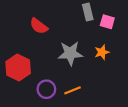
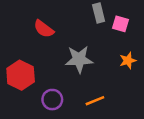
orange star: (102, 52) -> (128, 61), moved
orange line: (72, 90) -> (95, 101), moved

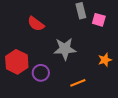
orange star: (128, 61) -> (105, 60), moved
purple circle: (52, 100) -> (41, 73), moved

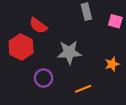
pink square: (99, 20) -> (115, 21), moved
red hexagon: (17, 62) -> (21, 47), moved

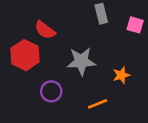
orange star: (112, 64) -> (121, 75), moved

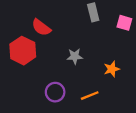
gray star: (81, 61) -> (75, 56), size x0.6
purple circle: (51, 91) -> (55, 92), moved

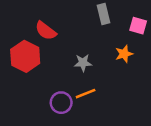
orange star: (112, 69) -> (124, 54), moved
orange line: (90, 96) -> (86, 94), moved

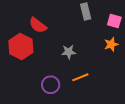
orange star: (124, 54) -> (111, 44), moved
orange line: (86, 94) -> (80, 77), moved

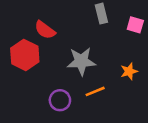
orange star: (111, 44) -> (129, 71), moved
gray star: (69, 52) -> (81, 61), size x1.6

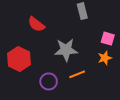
pink square: (135, 25) -> (108, 39), moved
red hexagon: (25, 55) -> (19, 59), moved

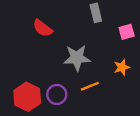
pink square: (108, 39) -> (127, 32), moved, turned -32
red hexagon: (19, 59) -> (27, 97), moved

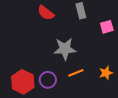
red semicircle: (43, 28) -> (46, 13), moved
orange star: (122, 67) -> (106, 73), moved

